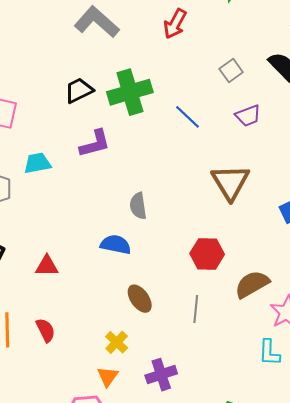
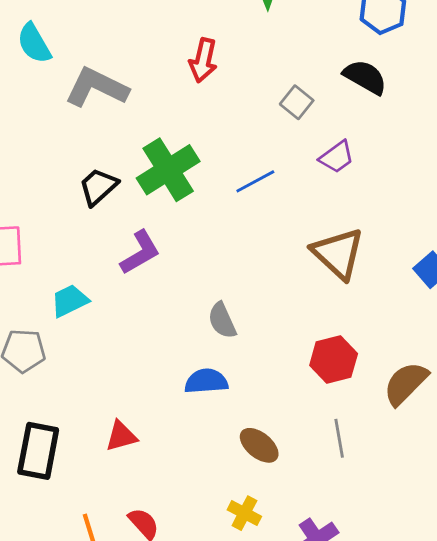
blue line: (188, 117) -> (255, 181), turned -56

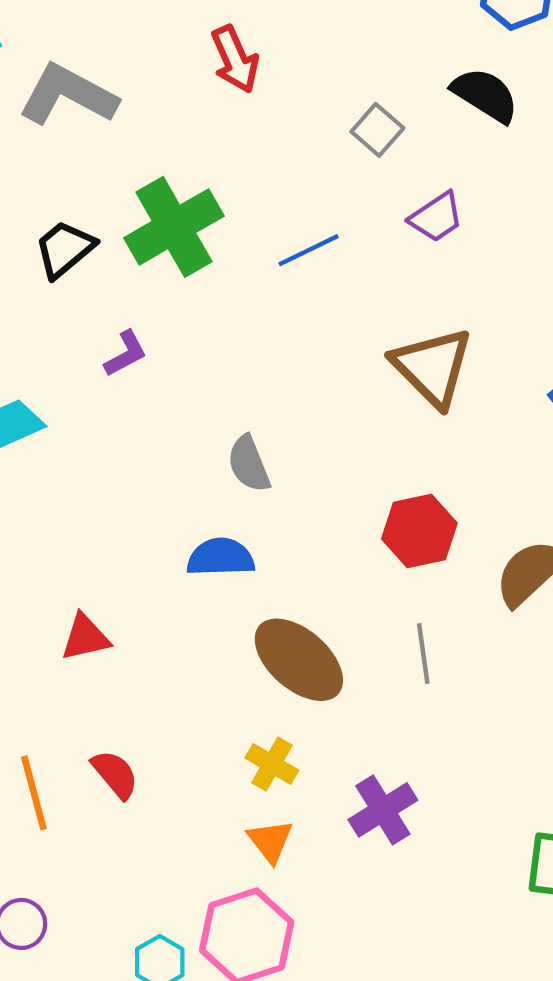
red arrow: (203, 60) -> (235, 59), turned -39
purple L-shape: (140, 252) -> (126, 354), size x0.7
brown ellipse: (259, 445) -> (299, 660), size x1.5

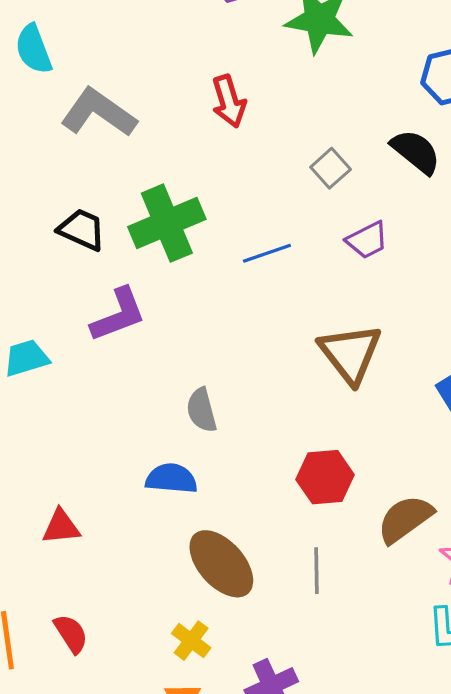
black trapezoid: (65, 249) -> (82, 230), turned 57
purple L-shape: (126, 354) -> (118, 315), size x1.6

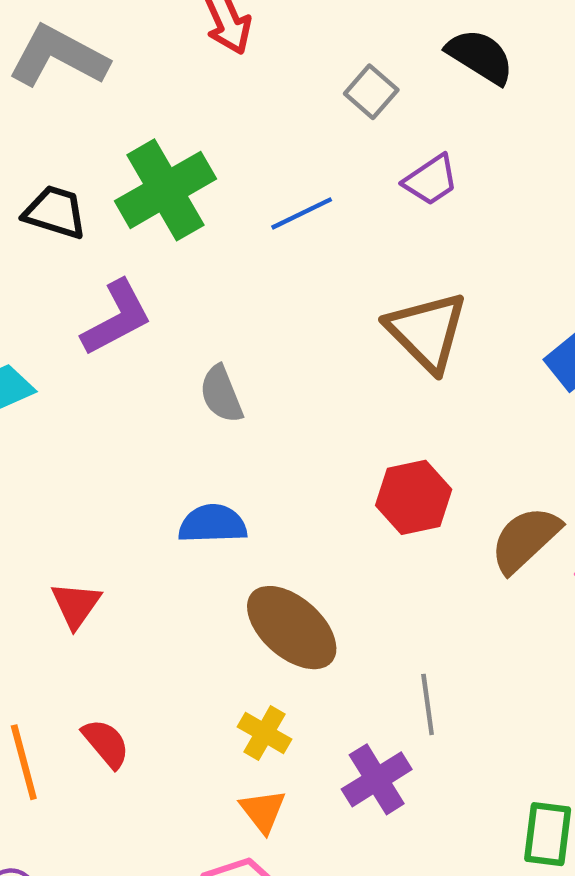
gray semicircle: (202, 410) -> (221, 394), moved
red triangle: (61, 527) -> (76, 605), turned -42
gray line: (317, 571) -> (428, 704), moved

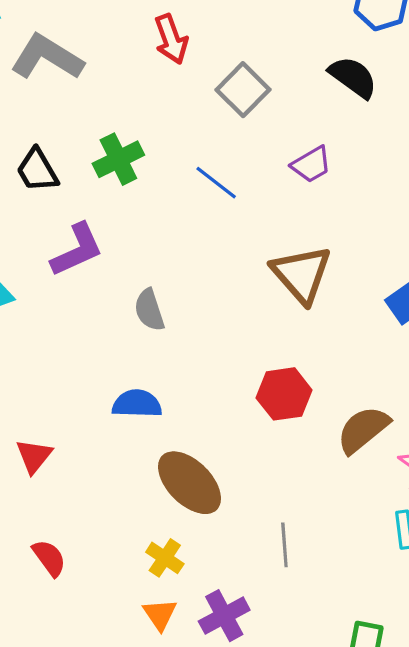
gray square: (371, 92) -> (243, 90), moved, size x1.4
green cross: (165, 190) -> (118, 159), size x0.7
black trapezoid: (55, 212) -> (37, 170), turned -141
blue line: (302, 213) -> (216, 183), turned 60
purple cross: (377, 779) -> (224, 616), moved

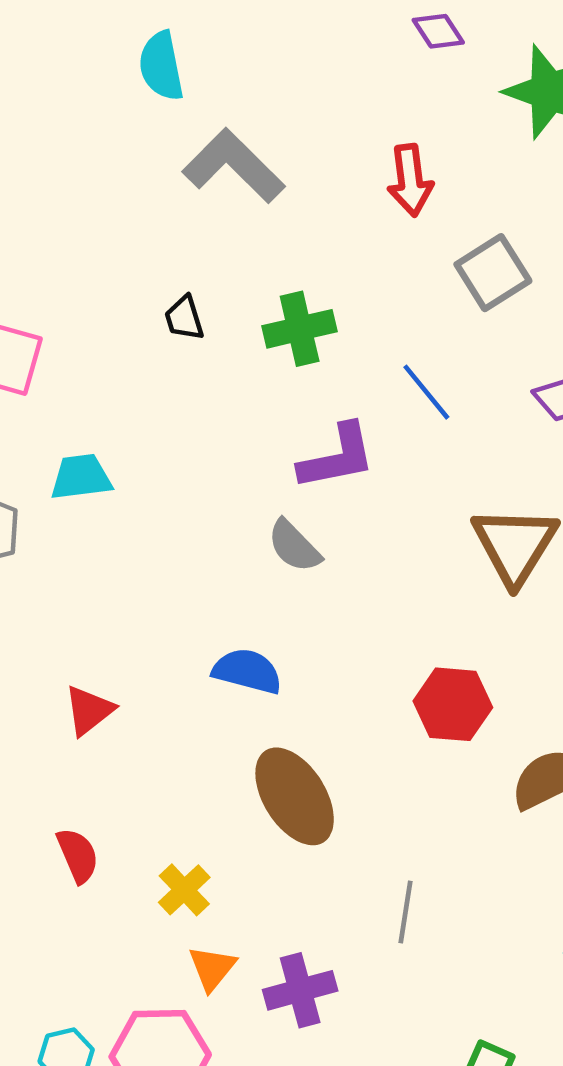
black trapezoid: (37, 170) -> (184, 318), size x0.7
purple L-shape: (77, 250) -> (337, 457), moved
gray semicircle: (149, 310) -> (294, 546), turned -39
yellow cross: (165, 558) -> (184, 890), moved

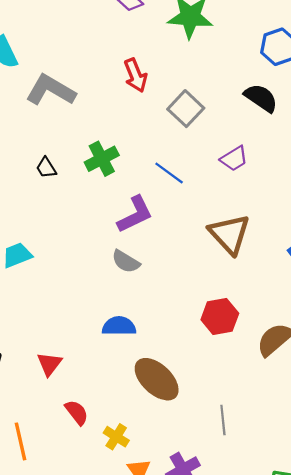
red semicircle: (78, 855) -> (77, 412), moved

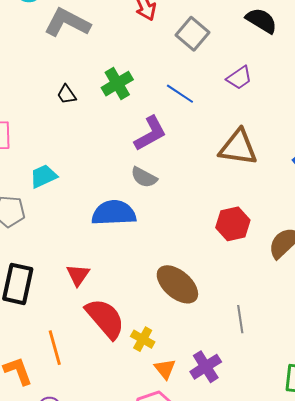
brown triangle: (229, 234) -> (238, 147), turned -36
blue semicircle: (119, 326) -> (114, 213), moved, size x1.4
red semicircle: (77, 412) -> (105, 318), size x1.8

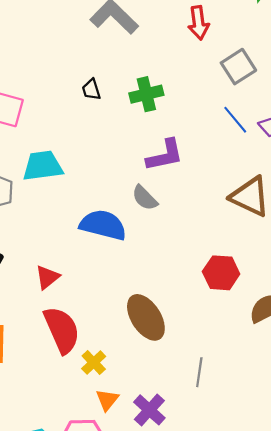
blue line: (180, 94) -> (235, 120), moved
cyan trapezoid: (43, 176) -> (43, 166), size x1.4
purple cross: (206, 367) -> (149, 410), turned -32

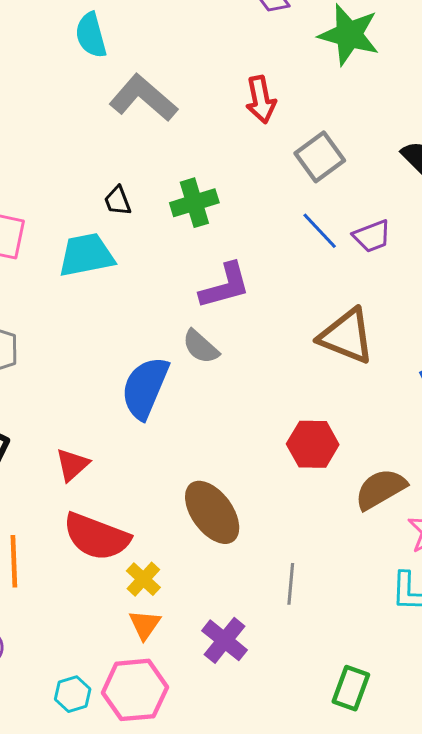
cyan trapezoid: (43, 166) -> (86, 255), moved
blue semicircle: (103, 225) -> (145, 388), turned -78
red semicircle: (62, 330) -> (96, 537), turned 138
orange triangle: (107, 400) -> (145, 625), moved

